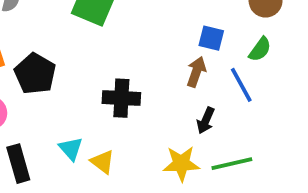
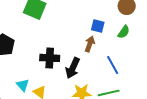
blue line: (241, 85) -> (113, 65), moved
black arrow: (206, 121) -> (73, 68), moved, size x1.5

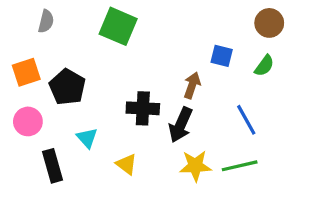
brown arrow: (90, 44) -> (192, 85), moved
cyan triangle: (23, 85) -> (87, 138), moved

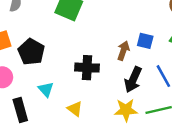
blue square: (222, 56) -> (145, 41), moved
black arrow: (181, 125) -> (133, 80), moved

